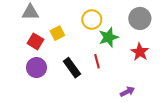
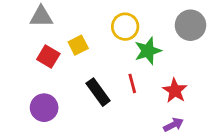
red star: (140, 52) -> (175, 91), moved
purple circle: (36, 68) -> (44, 108), moved

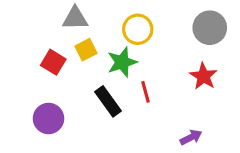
gray triangle: (41, 17) -> (75, 18), moved
green star: (148, 51) -> (122, 62), moved
red star: (175, 91) -> (203, 76), moved

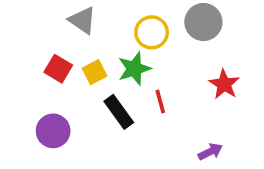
gray triangle: (75, 18) -> (82, 20), turned 36
gray circle: (210, 28) -> (203, 22), moved
yellow square: (86, 50) -> (95, 72), moved

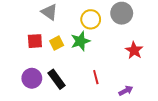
red square: (58, 69) -> (35, 41), turned -35
red line: (160, 102) -> (96, 77), moved
black rectangle: (119, 112) -> (57, 79), moved

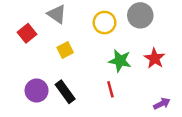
red square: (35, 41) -> (27, 33), moved, turned -35
green star: (80, 41) -> (120, 61), moved, turned 30
purple arrow: (126, 91) -> (162, 104), moved

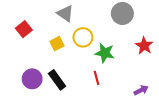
gray triangle: (57, 14) -> (65, 13), moved
yellow circle: (105, 23) -> (83, 37), moved
red star: (155, 58) -> (144, 46), moved

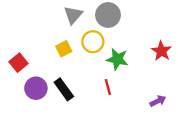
gray triangle: (65, 13) -> (73, 15), turned 36
gray circle: (122, 13) -> (108, 15), moved
red square: (24, 29) -> (18, 63), moved

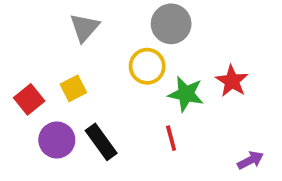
gray triangle: (73, 15) -> (84, 28), moved
yellow square: (64, 49) -> (73, 88), moved
red star: (161, 51) -> (232, 81), moved

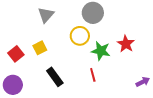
purple circle: (57, 140) -> (13, 85), moved
purple arrow: (250, 160) -> (143, 82), moved

